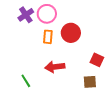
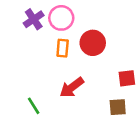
red square: (97, 60) -> (127, 78), turned -32
red arrow: (55, 67) -> (72, 87), turned -30

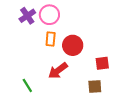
red circle: (93, 43) -> (73, 45), moved

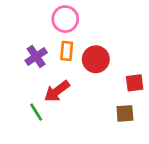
purple cross: (27, 16) -> (36, 56), moved
red arrow: (58, 71) -> (57, 91), moved

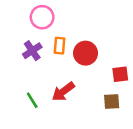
pink circle: (65, 19) -> (42, 17), moved
red arrow: (57, 91) -> (63, 92), moved

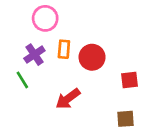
green line: (32, 100) -> (22, 80), moved
brown square: (112, 101) -> (126, 119), moved

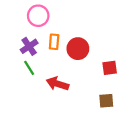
green line: (22, 80) -> (29, 68), moved
red arrow: (68, 99) -> (57, 84), turned 55

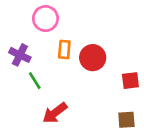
purple cross: (29, 46) -> (20, 55), moved, turned -30
red arrow: (57, 84) -> (55, 113), moved, turned -55

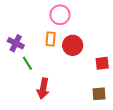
pink circle: (45, 19) -> (60, 15), moved
red arrow: (55, 113) -> (43, 89), turned -42

